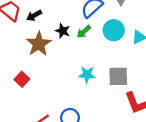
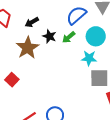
black arrow: (34, 16) -> (32, 22), moved
cyan star: (87, 75) -> (89, 58), moved

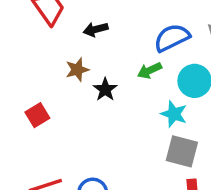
black star: (49, 36) -> (105, 89), moved
brown star: (28, 48) -> (77, 70), size x0.6

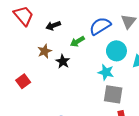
green arrow: (150, 70) -> (77, 41), moved

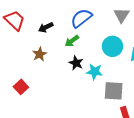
blue semicircle: (100, 26) -> (81, 18), moved
black star: (63, 62) -> (76, 63), moved
cyan star: (106, 72) -> (95, 72), moved

